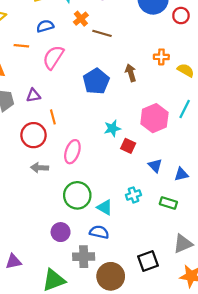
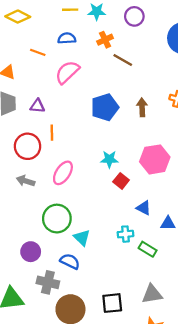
blue triangle: (155, 166) -> (144, 208), turned -32
cyan cross: (133, 195) -> (125, 234), moved

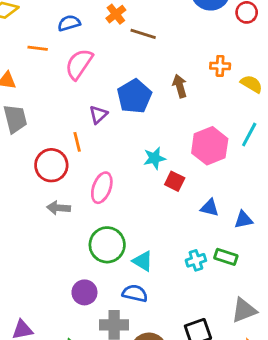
purple triangle: (37, 106) -> (98, 115), moved, turned -35
cyan cross: (125, 234) -> (196, 260), moved

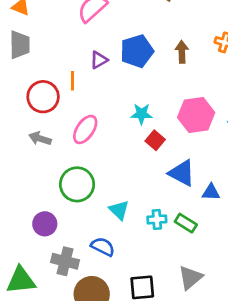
blue triangle: (210, 208) -> (182, 173), size x1.5
cyan triangle: (143, 261) -> (119, 210), moved
blue semicircle: (135, 293) -> (103, 247), moved
gray triangle: (244, 310) -> (190, 277), turned -32

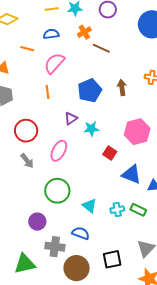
purple triangle: (99, 60) -> (71, 118), moved
orange line: (73, 81) -> (47, 92), moved
cyan star: (141, 114) -> (91, 129), moved
gray arrow: (40, 138) -> (27, 161), turned -140

